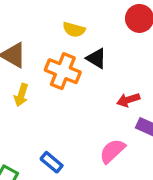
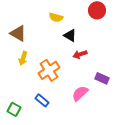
orange cross: (63, 71) -> (49, 70), moved, turned 35
red arrow: (128, 100) -> (80, 54), moved

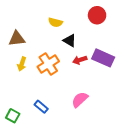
brown triangle: (18, 33) -> (17, 39), turned -36
orange cross: (49, 70) -> (48, 64), moved
purple rectangle: (102, 78) -> (103, 58), moved, size x1.5

